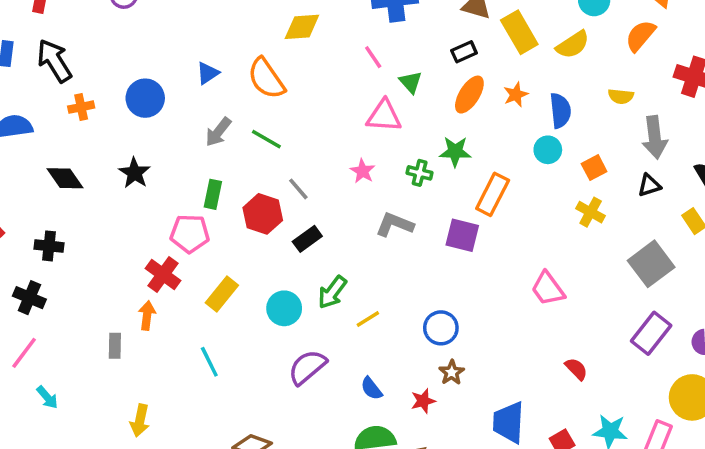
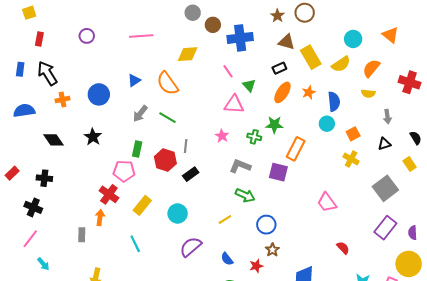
orange semicircle: (640, 36) -> (371, 68), moved
gray arrow: (655, 137) -> (387, 117), size x0.6
gray line: (298, 189) -> (186, 146), turned 48
green arrow: (332, 292) -> (245, 195), moved, turned -102

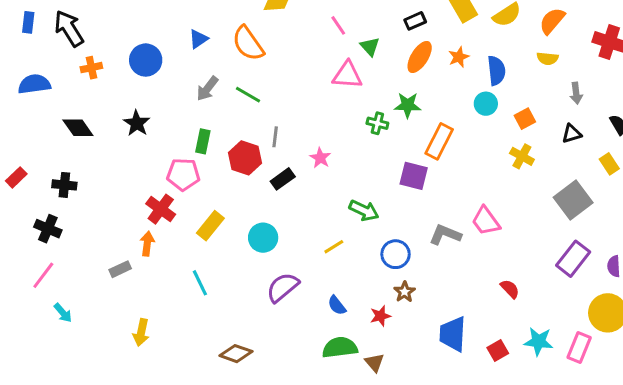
pink star: (222, 136) -> (320, 158), moved
gray L-shape: (240, 166) -> (445, 235), moved
gray rectangle: (82, 235) -> (120, 269), turned 64

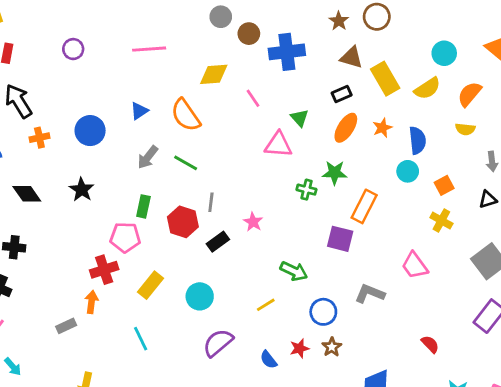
pink line: (338, 25) -> (253, 98), moved
red cross: (161, 209) -> (104, 270), turned 36
pink trapezoid: (486, 221) -> (415, 265), moved
red star: (380, 316) -> (299, 348), moved

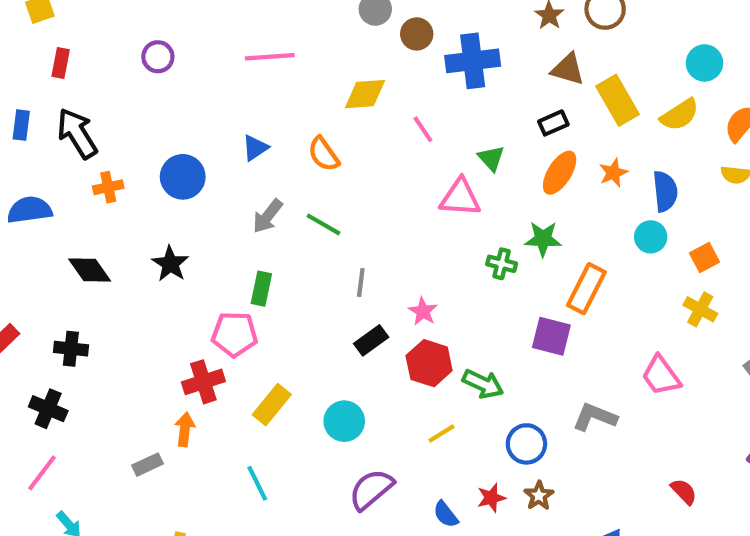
orange semicircle: (186, 115) -> (324, 154), size x0.7
red hexagon: (183, 222) -> (429, 363), moved

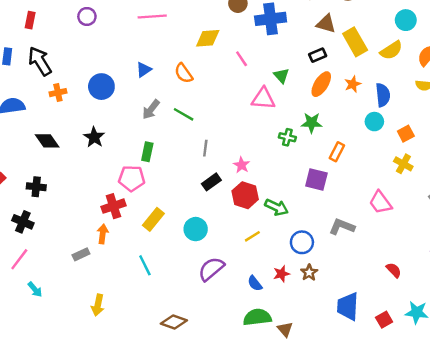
orange rectangle: (586, 289) -> (337, 152), size x0.7

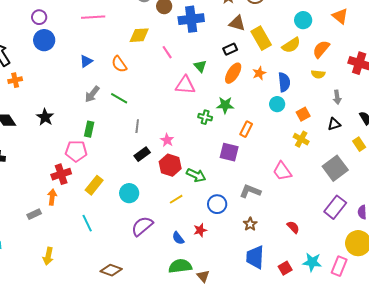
blue circle: (101, 87) -> (44, 40), moved
brown star: (309, 273) -> (250, 224), moved

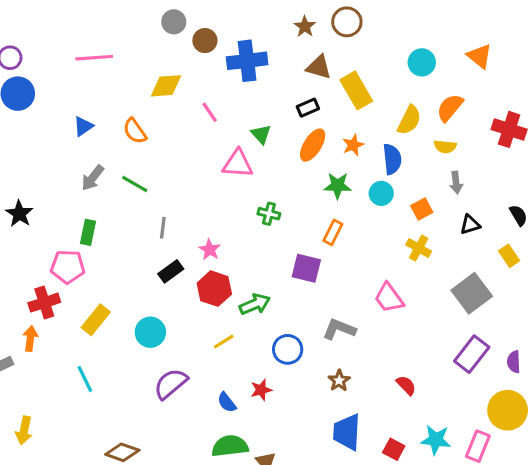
yellow semicircle: (291, 45) -> (409, 120), moved, turned -30
gray arrow: (337, 97) -> (456, 182), moved
green star: (225, 105) -> (338, 186), moved
green arrow: (196, 175) -> (255, 304), turned -48
red square: (285, 268) -> (394, 449), turned -32

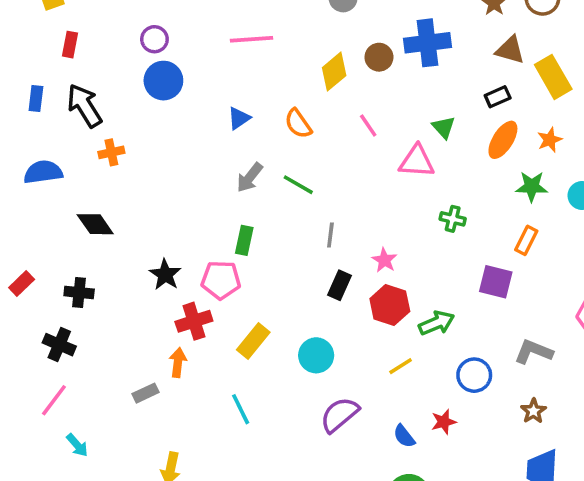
brown circle: (205, 41) -> (379, 57), moved
yellow diamond: (166, 86) -> (334, 72), turned -36
pink line: (210, 112) -> (368, 125), moved
black star: (19, 214) -> (165, 275), moved
black rectangle: (171, 271) -> (339, 285), turned -30

